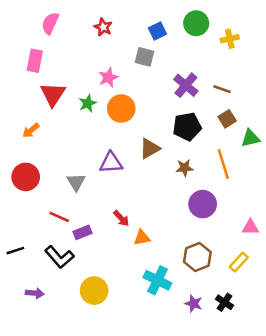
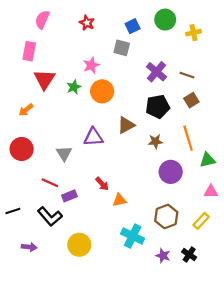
green triangle: (250, 138) -> (208, 160), moved

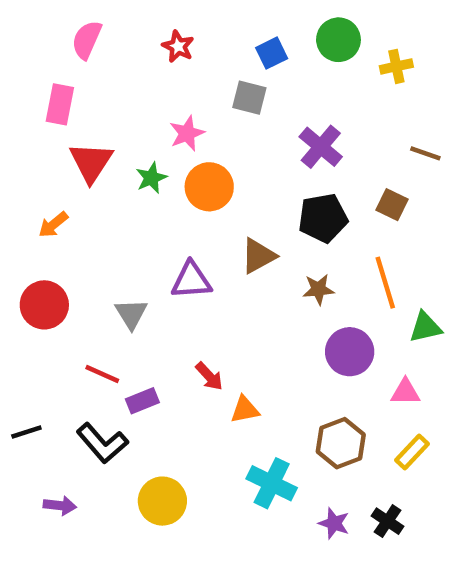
brown line: (187, 75) -> (425, 153), moved
brown square: (191, 100) -> (392, 205), turned -32
pink triangle: (211, 191) -> (405, 392), moved

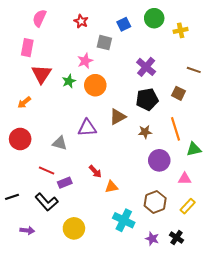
gray square: (249, 98) -> (104, 43), moved
gray triangle: (131, 314) -> (60, 143), turned -42

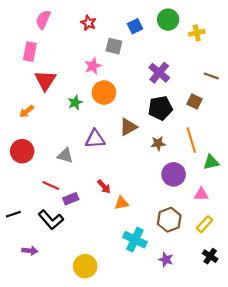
green star: (69, 81) -> (75, 103), moved
yellow circle: (74, 228) -> (85, 266), moved
black cross: (176, 238) -> (210, 256), moved

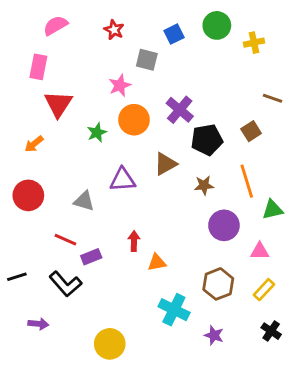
pink semicircle: (43, 20) -> (55, 25), turned 36
purple cross: (159, 73) -> (180, 110), moved
brown square: (195, 101) -> (251, 131), turned 32
red arrow: (104, 187) -> (134, 241), turned -136

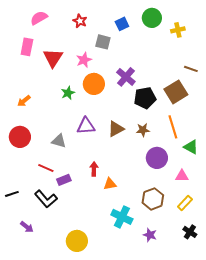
red triangle: (58, 104) -> (53, 58), moved
brown square: (251, 131) -> (176, 92), size x1.6
brown triangle: (165, 164) -> (116, 129), moved
green triangle: (273, 210) -> (191, 147), turned 42
purple arrow: (38, 324) -> (27, 227), turned 32

